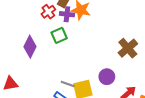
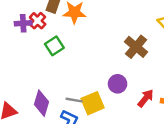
purple cross: (67, 14) -> (23, 23), moved
purple diamond: (30, 47) -> (42, 103), moved

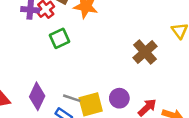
purple circle: (118, 84) -> (119, 98), moved

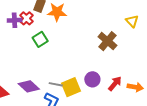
purple diamond: (37, 96) -> (29, 86), turned -65

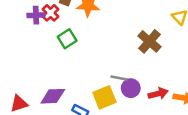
gray line: (56, 84) -> (119, 78), moved
red arrow: (115, 84) -> (158, 94), turned 35
purple diamond: (29, 86) -> (53, 96), turned -45

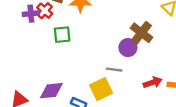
green square: (67, 39) -> (62, 35), turned 30
purple circle: (131, 88) -> (128, 48), moved

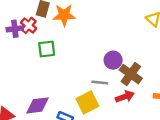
brown cross: (141, 33) -> (131, 74), moved
red arrow: (153, 82) -> (125, 97), moved

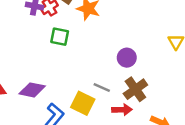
purple circle: (113, 60) -> (127, 58), moved
yellow square: (87, 102) -> (83, 103), turned 35

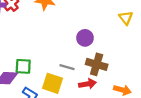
green square: (60, 37) -> (23, 66), moved
brown cross: (135, 89) -> (97, 64), turned -30

